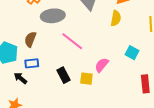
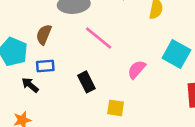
cyan square: (132, 53) -> (176, 54), size x1.5
yellow square: (86, 79) -> (116, 108), moved

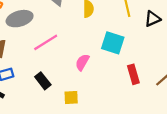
pink line: (99, 38) -> (46, 42), turned -60

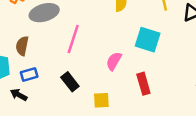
pink line: (46, 42) -> (73, 39), turned -40
red rectangle: (133, 74) -> (143, 84), moved

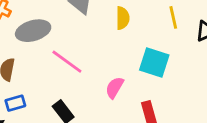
pink line: (73, 39) -> (67, 62), turned -72

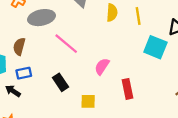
yellow line: (173, 17) -> (138, 16), moved
cyan square: (154, 62) -> (155, 47), moved

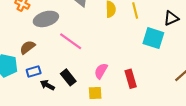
brown semicircle: (19, 46) -> (27, 47), turned 42
pink semicircle: (102, 66) -> (101, 71), moved
black arrow: (13, 91) -> (47, 85), moved

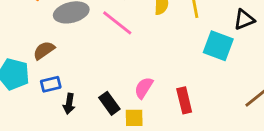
pink line: (71, 41) -> (117, 23), moved
black rectangle: (68, 77) -> (109, 103), moved
black arrow: (47, 85) -> (69, 104), turned -112

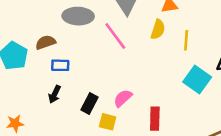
blue rectangle: (51, 84) -> (60, 65), moved
black rectangle: (109, 103) -> (90, 104), turned 48

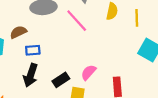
black arrow: (55, 94) -> (31, 75), size x1.5
black rectangle: (90, 104) -> (61, 80), turned 35

